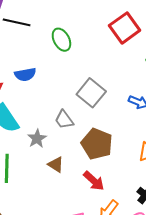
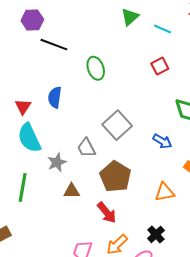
red square: (125, 28) -> (160, 66), size x0.6
blue semicircle: (25, 74) -> (55, 97), turned 100
brown triangle: (56, 165) -> (72, 191), turned -42

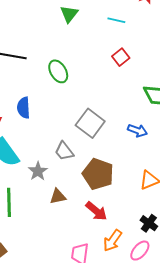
green triangle: (130, 17) -> (69, 14), moved

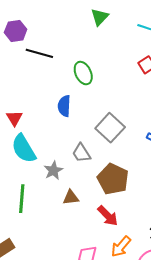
blue semicircle: (24, 108) -> (64, 106), moved

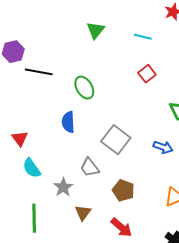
cyan semicircle: (24, 149) -> (32, 168), size x0.7
brown pentagon: (113, 179) -> (123, 190), size x0.7
brown triangle: (71, 198) -> (83, 213), turned -42

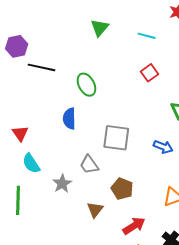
gray square: (116, 140) -> (116, 138), turned -32
brown triangle: (83, 213) -> (95, 210), moved
green line: (34, 218) -> (18, 200), moved
red arrow: (121, 227) -> (134, 226), moved, turned -75

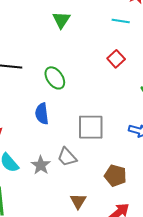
cyan line: (147, 36) -> (121, 21), moved
gray star: (62, 184) -> (41, 165), moved
brown pentagon: (122, 189) -> (115, 176), moved

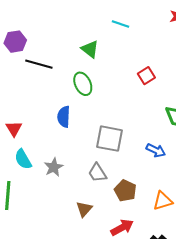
green triangle: (61, 20) -> (90, 49), moved, turned -36
cyan line: (121, 21) -> (121, 24), moved
gray trapezoid: (67, 157) -> (97, 173), moved

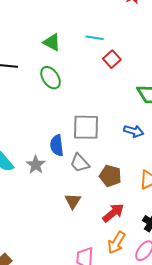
cyan line: (121, 24) -> (95, 38), moved
blue semicircle: (64, 117) -> (57, 145), moved

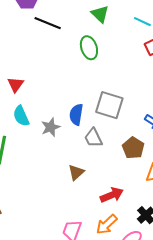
brown pentagon: (110, 176) -> (133, 148), moved

